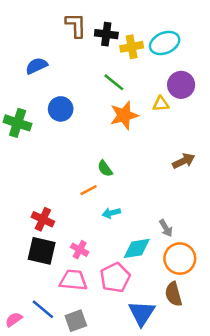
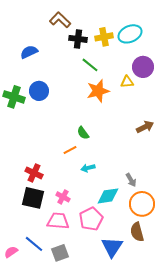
brown L-shape: (76, 25) -> (60, 20), turned -45
black cross: (106, 34) -> (78, 39), moved
blue circle: (61, 109) -> (39, 91), moved

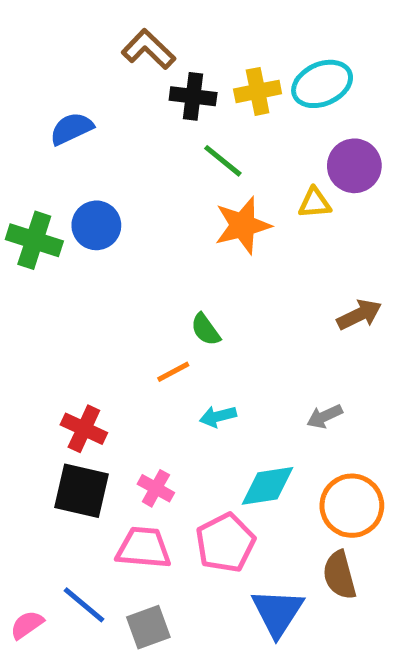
gray arrow: (131, 180) -> (325, 416), moved, turned 96

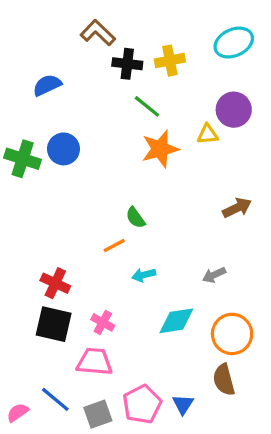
cyan ellipse: (322, 84) -> (234, 43), moved
pink pentagon: (225, 543) -> (142, 404), moved
blue triangle: (277, 612) -> (183, 404), size x0.6

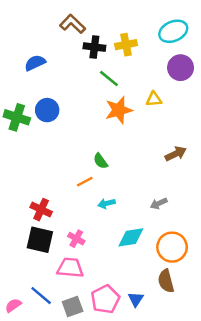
purple circle: (234, 110) -> (181, 68), moved

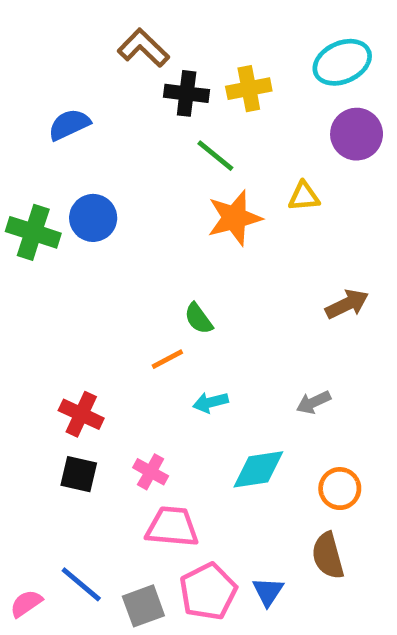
black square: (40, 240) -> (79, 474), size x0.7
orange circle: (172, 247) -> (340, 489), size x0.7
pink trapezoid: (70, 268) -> (172, 527), moved

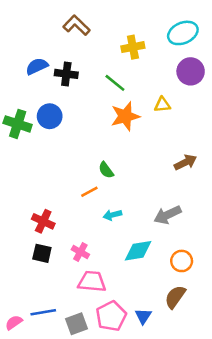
black cross: (187, 93) -> (66, 74), moved
gray arrow: (313, 402) -> (167, 215), size x1.5
brown semicircle: (328, 556) -> (175, 297), turned 50
blue line: (81, 584) -> (43, 312), turned -50

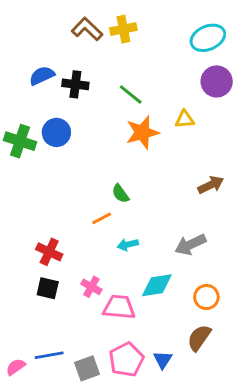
yellow cross: (133, 47) -> (123, 29), moved
pink trapezoid: (92, 281) -> (119, 307), moved

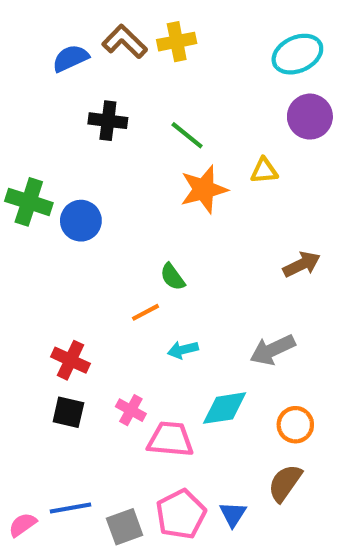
blue semicircle: (42, 76) -> (70, 58), moved
blue circle: (56, 132) -> (81, 221), moved

